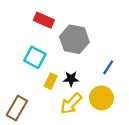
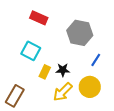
gray hexagon: (74, 39) -> (80, 33), moved

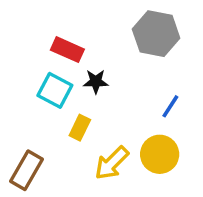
red rectangle: (39, 18) -> (67, 50), moved
gray hexagon: (80, 33) -> (156, 34), moved
black star: (63, 70) -> (96, 81), moved

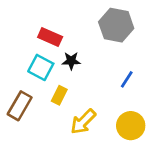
yellow circle: (160, 154) -> (131, 126), moved
brown rectangle: (26, 170) -> (20, 106), moved

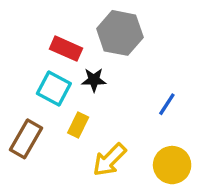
gray hexagon: (116, 25) -> (120, 33), moved

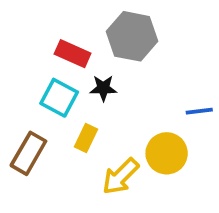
blue line: (167, 104) -> (199, 111), moved, turned 50
yellow circle: (172, 165) -> (167, 153), moved

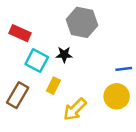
red rectangle: (73, 54) -> (20, 33), moved
yellow circle: (167, 153) -> (117, 96), moved

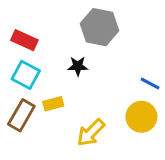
cyan square: (37, 61) -> (26, 75), moved
blue line: (124, 69) -> (150, 83), turned 35
yellow rectangle: (53, 86) -> (53, 104), moved, turned 49

